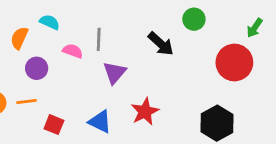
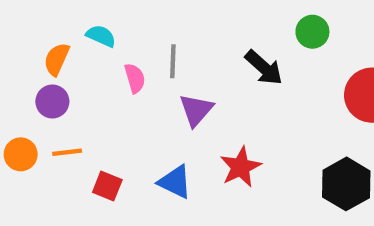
pink semicircle: (73, 51) -> (135, 78), turned 54
purple circle: (37, 68) -> (52, 101), moved

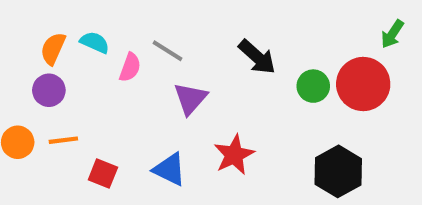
green circle: (312, 32) -> (313, 86), moved
cyan semicircle: (101, 36) -> (95, 42), moved
gray line: (173, 61) -> (168, 51), turned -60
pink semicircle: (135, 78) -> (130, 67), turned 36

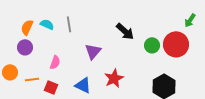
gray line: (168, 51) -> (69, 24), moved, turned 49
pink semicircle: (130, 67) -> (55, 62), moved
orange line: (63, 140) -> (32, 79), moved

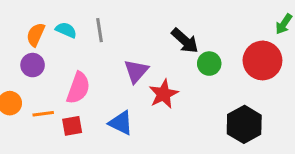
green circle: (152, 45) -> (209, 64), moved
pink semicircle: (55, 62) -> (78, 88), size x1.5
red star: (114, 78) -> (164, 94), moved
red square: (51, 87) -> (72, 126), turned -32

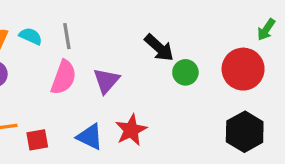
pink semicircle: (78, 88) -> (64, 77), moved
red star: (164, 94) -> (131, 130), moved
black hexagon: (244, 124) -> (245, 132), moved

